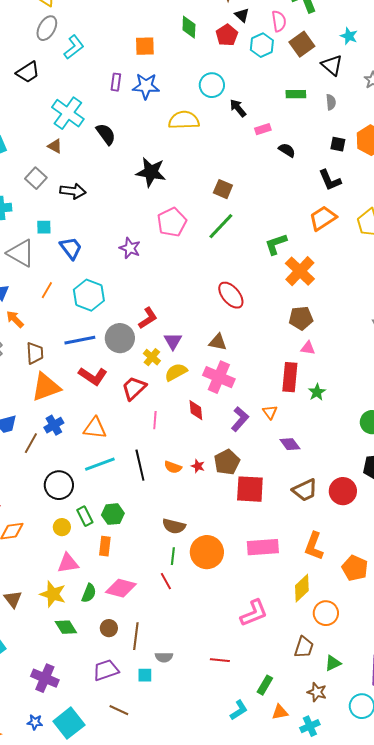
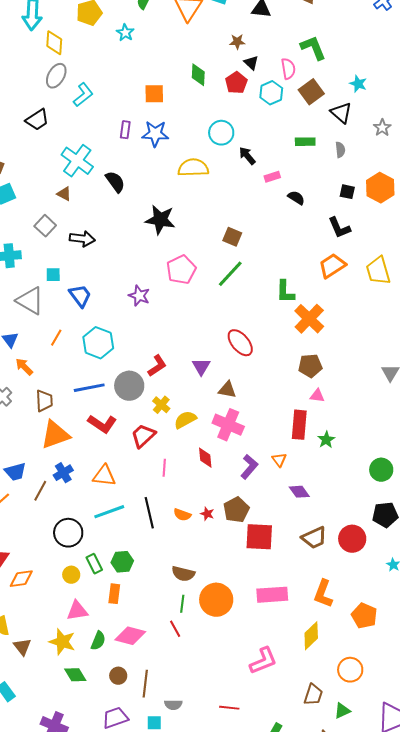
green L-shape: (276, 244) -> (285, 292), turned -70
purple triangle: (173, 341) -> (201, 367), moved
orange circle: (326, 613) -> (350, 670), moved

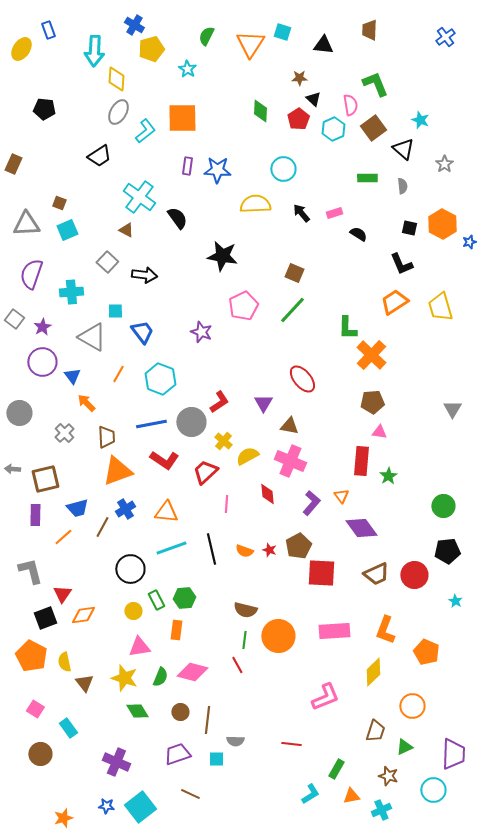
orange square: (154, 94) -> (182, 118), moved, size x1.5
black arrow: (247, 156) -> (301, 213), moved
purple diamond: (299, 492) -> (361, 528), size x1.5

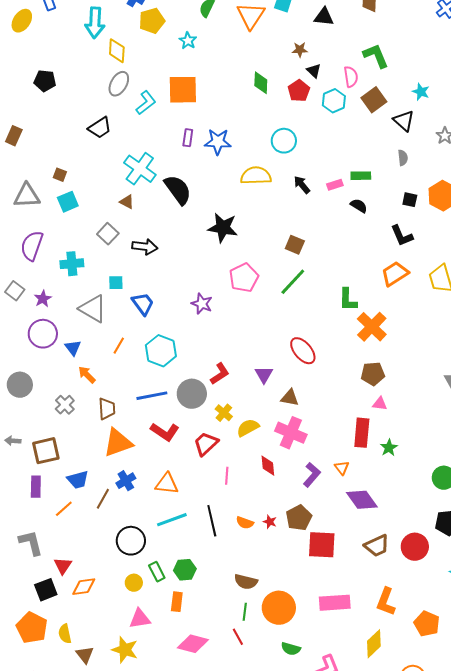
green rectangle: (367, 178) -> (361, 176), moved
black semicircle: (177, 218) -> (178, 190), size x1.4
green semicircle: (160, 677) -> (291, 649), moved, turned 84

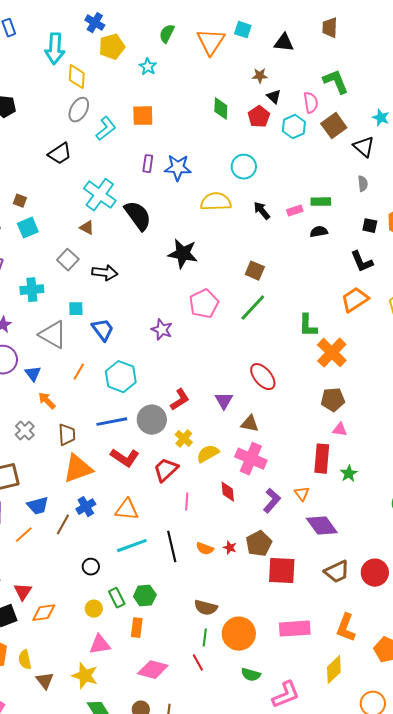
orange square: (183, 90) -> (143, 116), size x0.7
black semicircle: (359, 206) -> (319, 232), turned -42
black circle: (131, 541) -> (91, 567), size x0.6

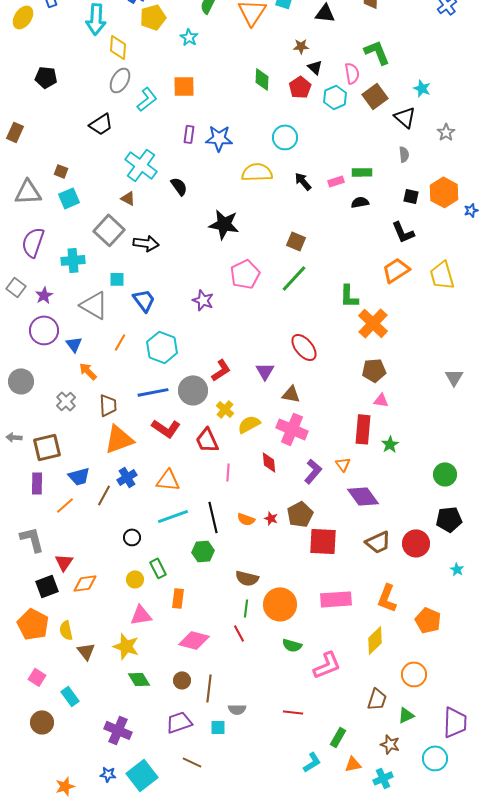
black semicircle: (138, 216) -> (179, 186), size x0.6
gray square: (68, 260) -> (109, 230), size x1.4
red trapezoid: (166, 470) -> (207, 440), turned -72
green hexagon: (145, 596) -> (203, 551), moved

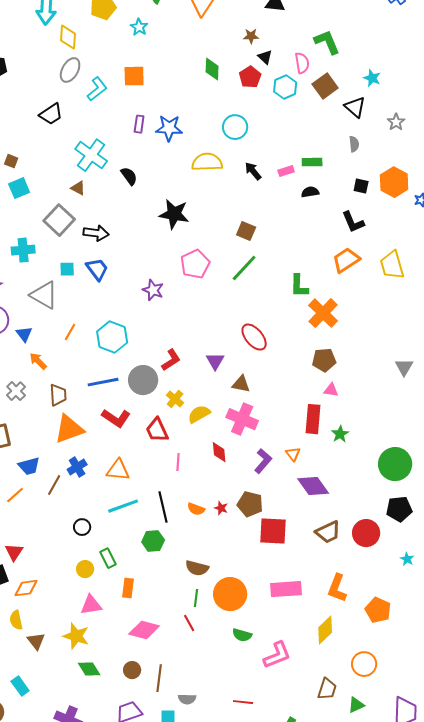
blue trapezoid: (144, 300) -> (97, 269), moved
green circle: (445, 474) -> (395, 464), size x1.4
brown pentagon: (300, 514) -> (250, 504), turned -30
orange diamond: (85, 583) -> (26, 588), moved

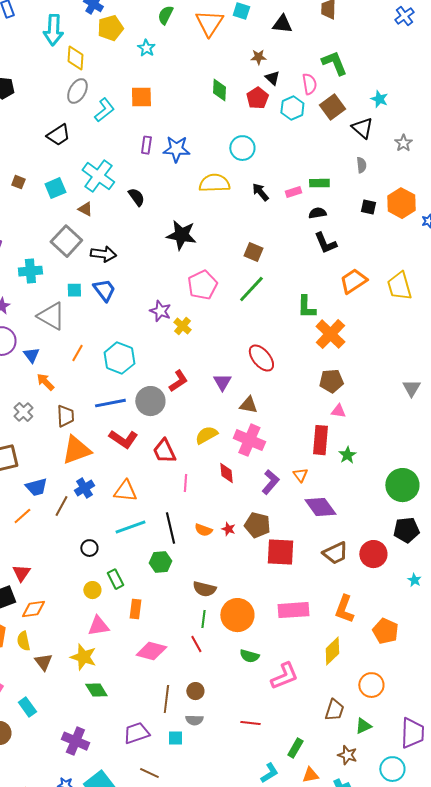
cyan square: (19, 188) -> (55, 188), moved
black L-shape: (353, 222) -> (325, 243), moved
yellow cross: (175, 399) -> (182, 326), moved
brown circle: (132, 670) -> (195, 691), moved

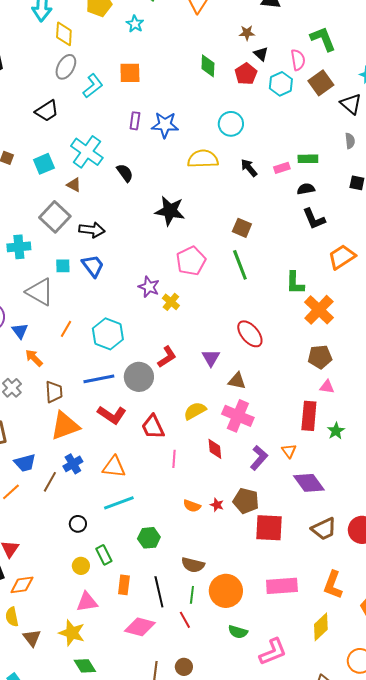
green line: (251, 289) -> (240, 265), turned -64
black line: (170, 528) -> (159, 592), moved

